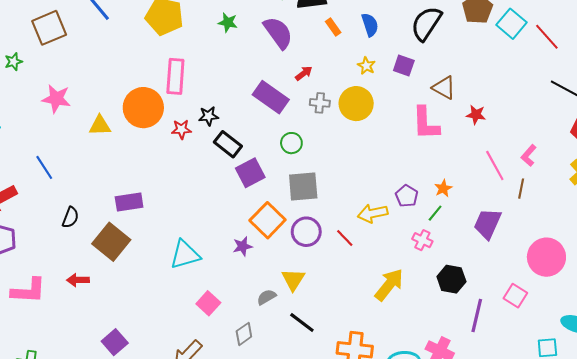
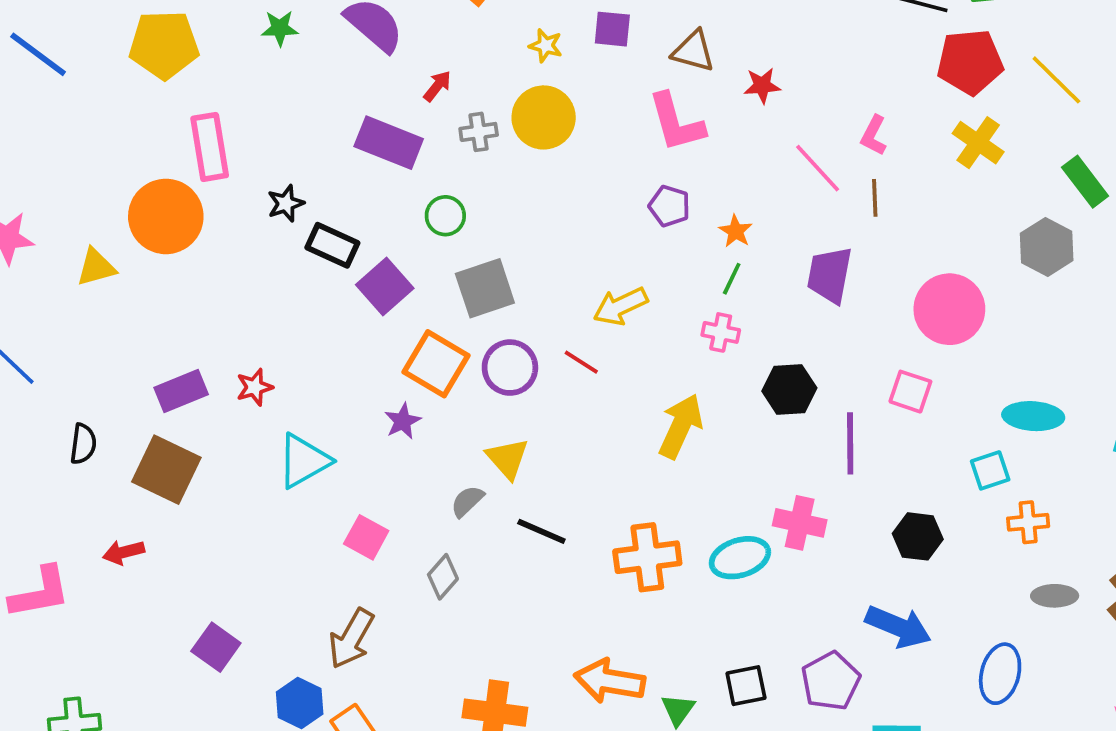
red star: (181, 129) -> (255, 387), moved
purple pentagon: (407, 196) -> (669, 206), moved

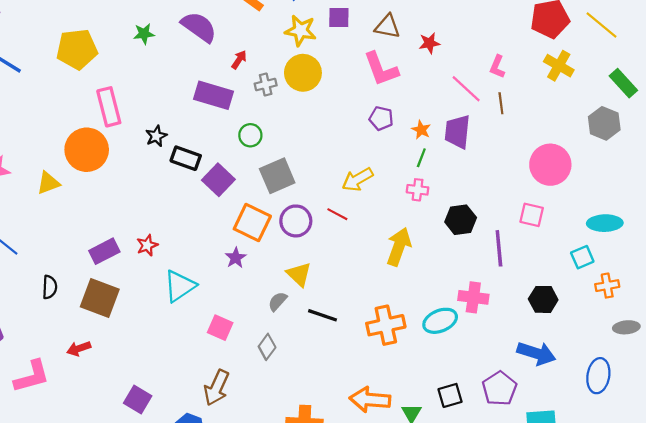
yellow star: (546, 46) -> (301, 31), size x1.6
purple trapezoid: (830, 275) -> (457, 132), moved

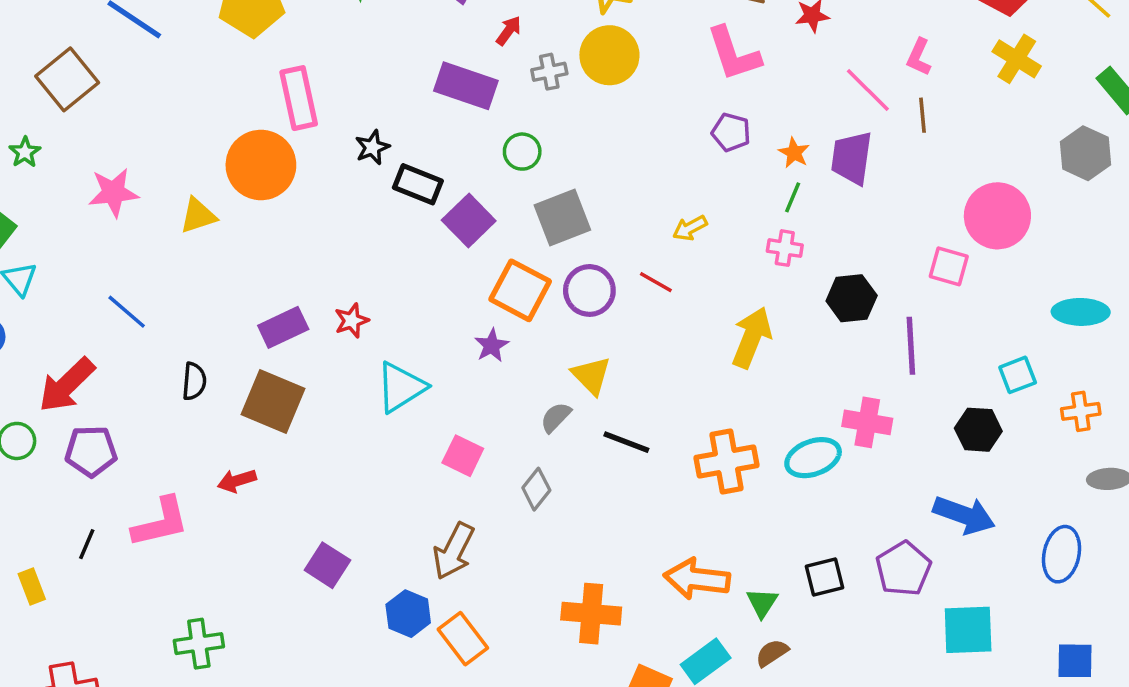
yellow arrow: (357, 179) -> (690, 228), size x0.7
pink square: (532, 215) -> (949, 266), moved
cyan square: (582, 257) -> (1018, 375), moved

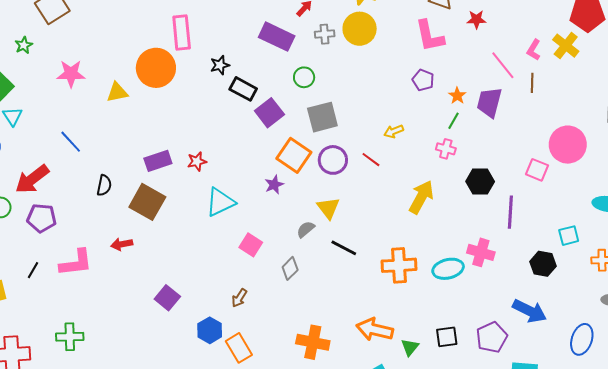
yellow cross: (1017, 59) -> (566, 46), moved
brown arrow: (454, 551) -> (239, 298), size x0.6
green cross: (199, 644) -> (70, 337), moved

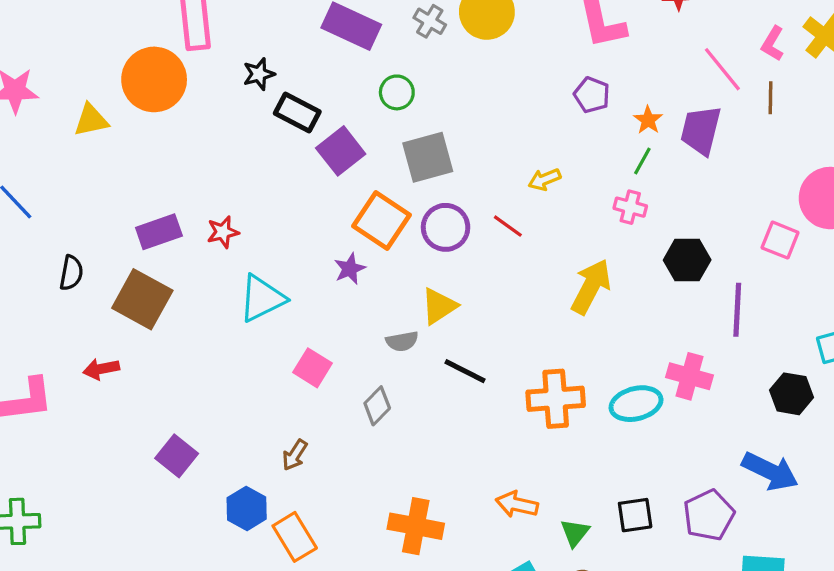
gray cross: (325, 34) -> (430, 21), turned 36
yellow triangle: (328, 208) -> (439, 306), turned 35
gray semicircle: (306, 229) -> (402, 341), turned -150
orange arrow: (375, 330) -> (517, 504), size x0.7

